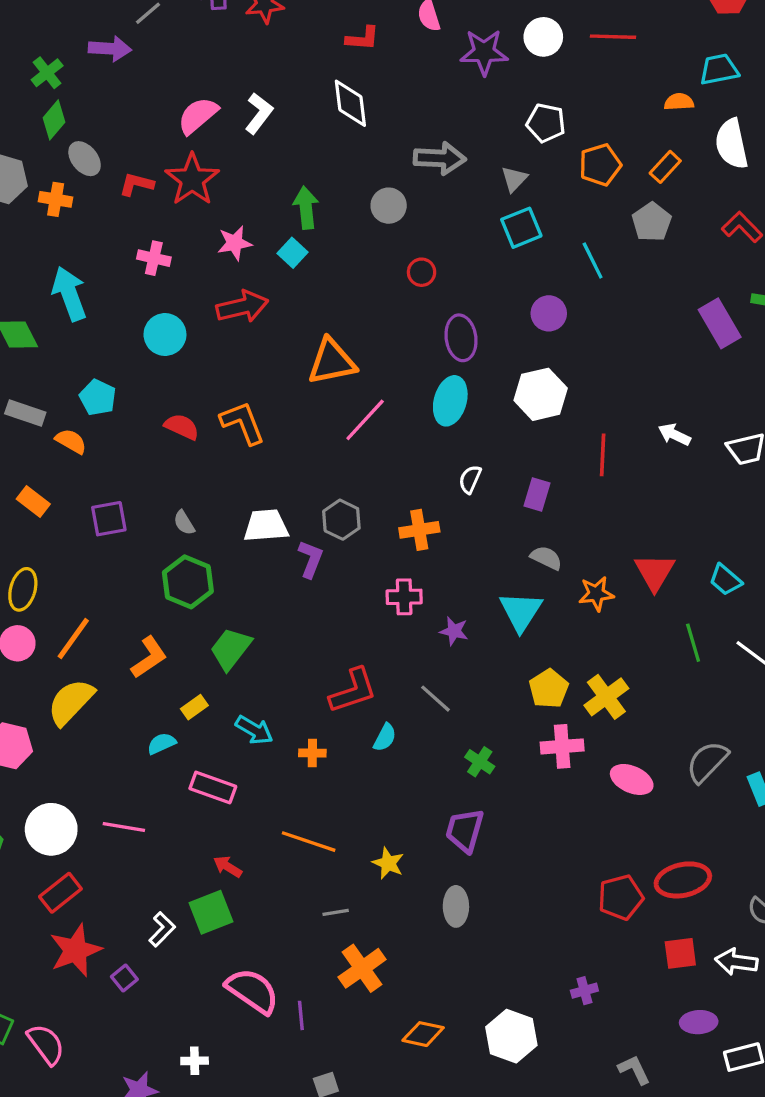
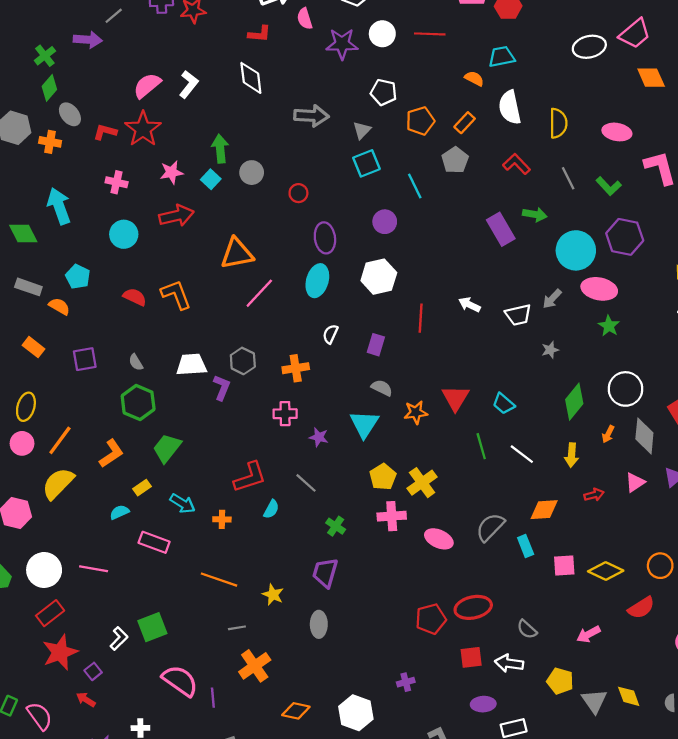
orange semicircle: (679, 102) -> (474, 79), turned 30
gray circle: (389, 206) -> (252, 173), moved
red arrow: (228, 867) -> (86, 699), moved

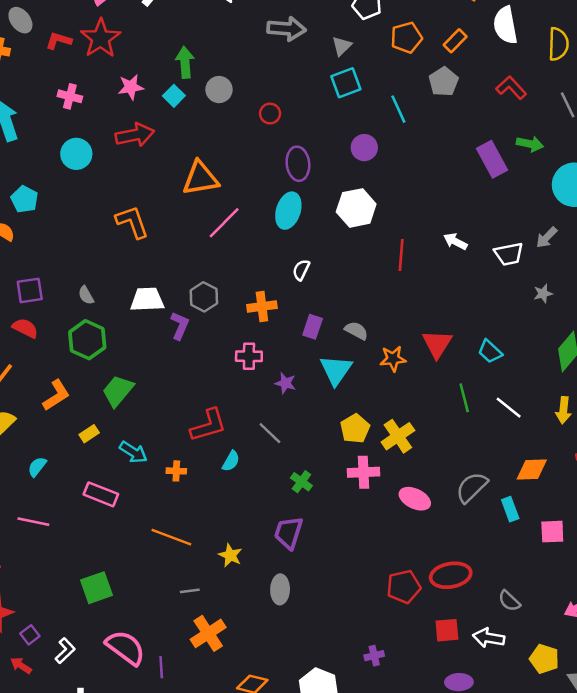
red semicircle: (135, 297) -> (25, 328), moved
purple rectangle: (376, 345) -> (313, 327), moved
cyan semicircle: (119, 512) -> (37, 467), moved, turned -30
white L-shape: (119, 639) -> (65, 651), moved

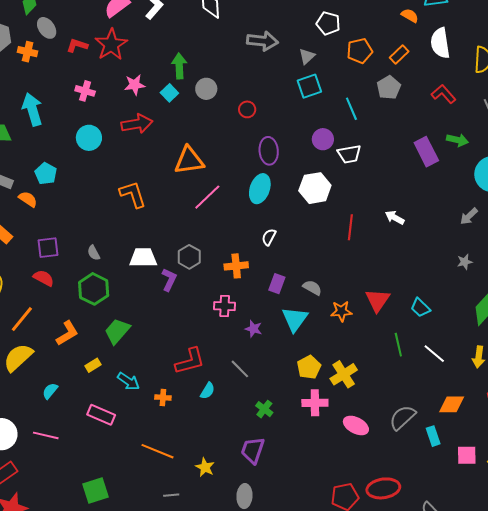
white trapezoid: (509, 254) -> (349, 154), moved

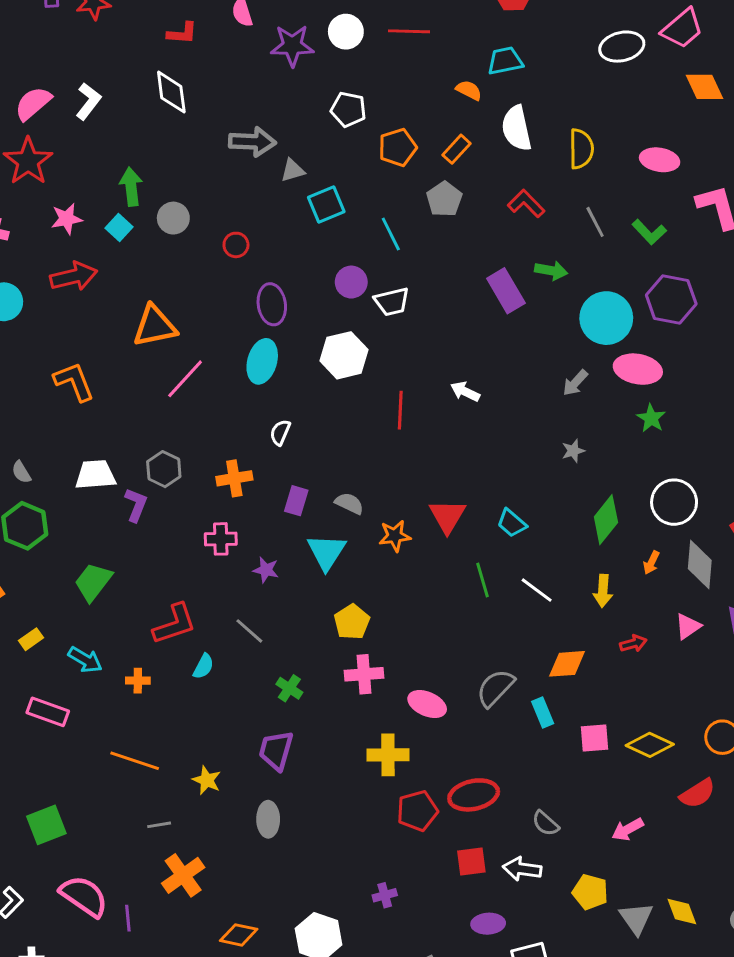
gray triangle: (307, 56) -> (293, 170), moved, turned 30
green trapezoid: (117, 331) -> (93, 582), moved
yellow cross: (344, 374) -> (388, 755), moved, turned 36

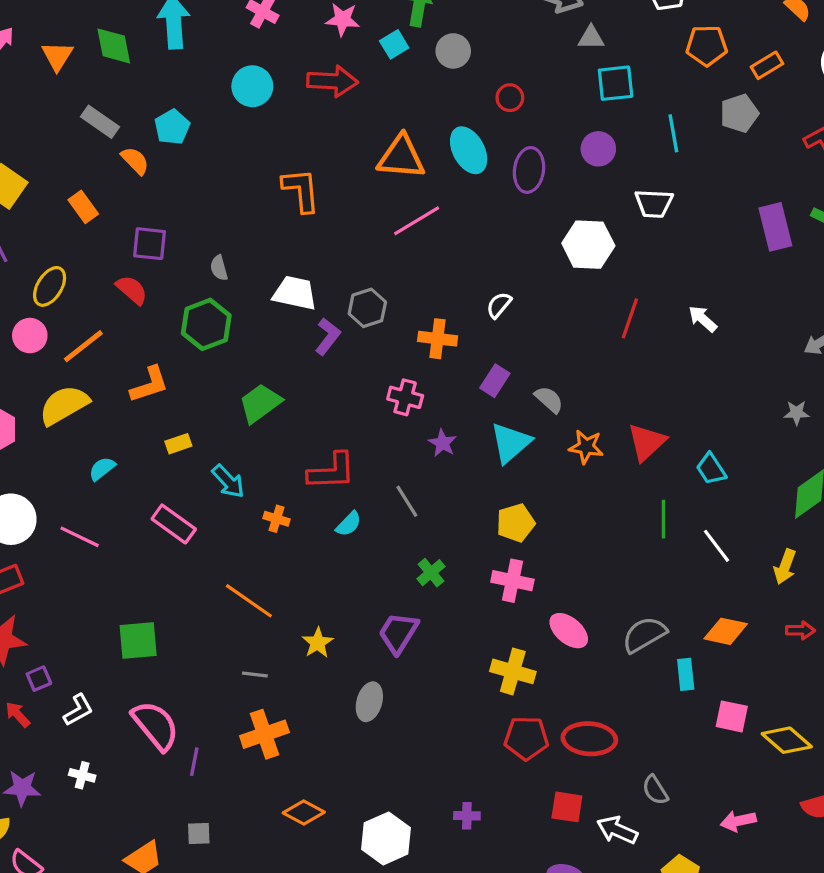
purple circle: (351, 282) -> (598, 149), moved
cyan ellipse: (262, 361) -> (469, 150), moved, turned -60

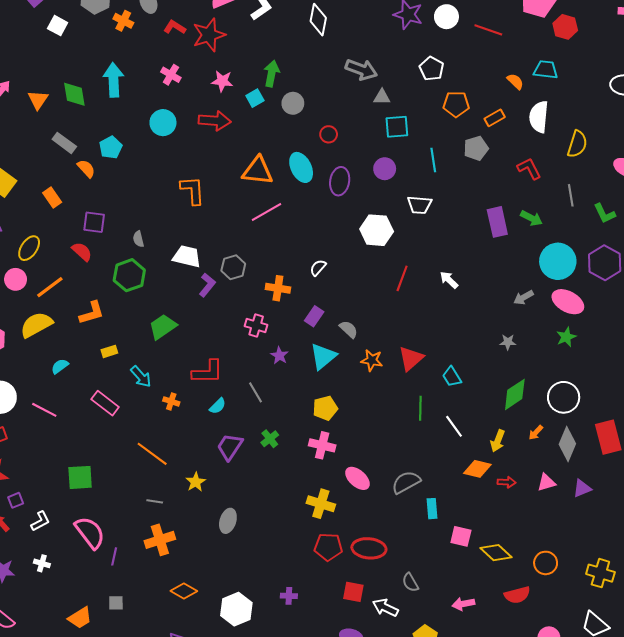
orange diamond: (726, 631) -> (477, 469), moved
purple trapezoid: (398, 633) -> (230, 447), moved

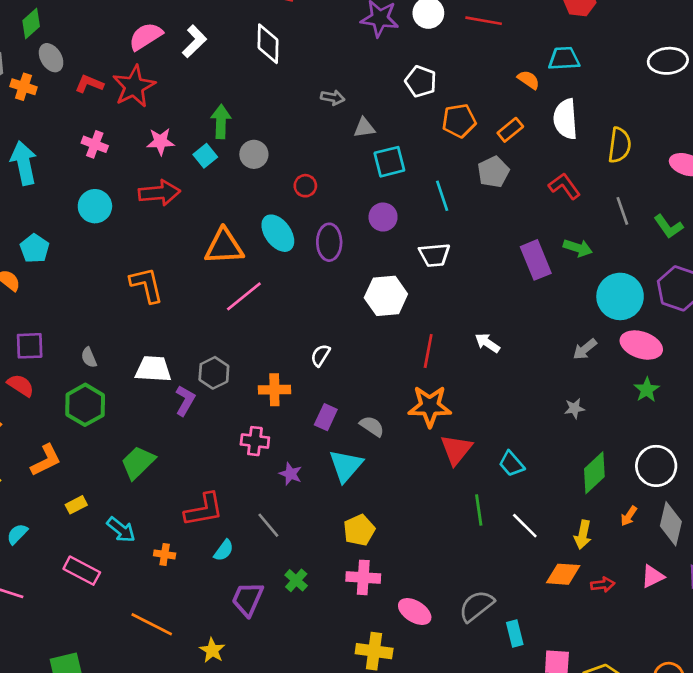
gray arrow: (361, 70) -> (333, 97), size x0.6
orange star: (372, 360) -> (430, 406), moved, size x1.5

